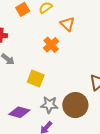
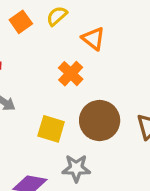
brown circle: (75, 105) -> (100, 120), moved

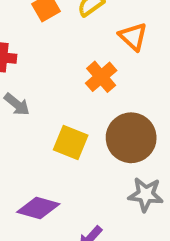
gray star: (76, 168) -> (146, 195), moved

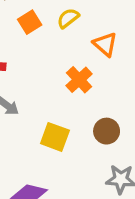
brown circle: (131, 138) -> (107, 131), size x0.6

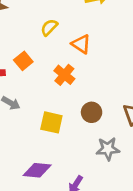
orange square: (30, 22) -> (23, 61), moved

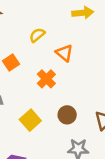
yellow square: (51, 122) -> (30, 120), turned 30

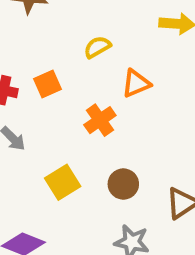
orange triangle: (64, 53) -> (136, 83), turned 48

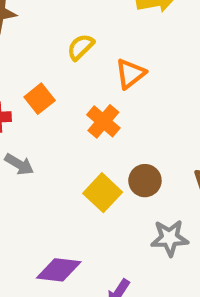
yellow square: (63, 182) -> (103, 193), moved

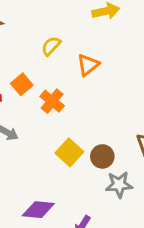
orange cross: (103, 121) -> (52, 101), moved
brown circle: (145, 181) -> (102, 156), moved

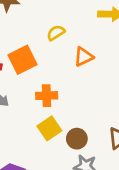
orange square: (22, 84) -> (22, 60), size x1.5
orange cross: (52, 101) -> (47, 96), moved, turned 35

